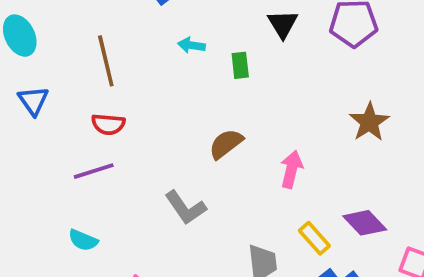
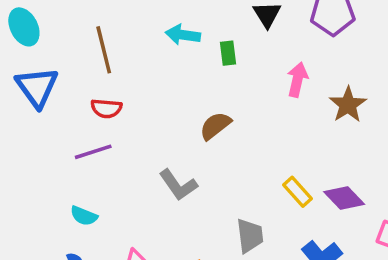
cyan arrow: (191, 45) -> (183, 35), size x1.4
blue triangle: (33, 101) -> (37, 87), size x1.5
pink arrow: (291, 169) -> (297, 80), moved
yellow rectangle: (314, 238) -> (297, 192), moved

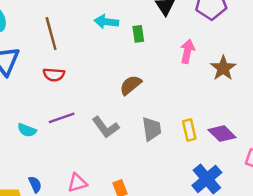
purple line: (93, 152) -> (62, 118), moved
yellow rectangle: (297, 192) -> (189, 130), turned 30
cyan semicircle: (84, 216) -> (27, 130), moved
gray trapezoid: (250, 236) -> (152, 129), moved

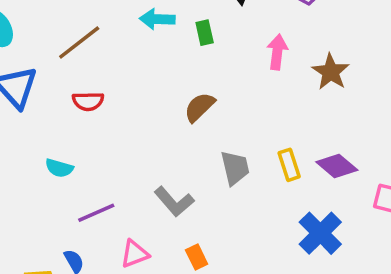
brown line: (51, 34) -> (79, 43), turned 72
purple line: (62, 118) -> (96, 213), moved
gray L-shape: (106, 127) -> (174, 202), moved
cyan semicircle: (27, 130) -> (59, 168), moved

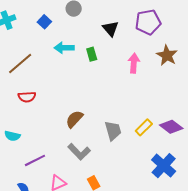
brown star: (331, 72) -> (167, 55), moved
brown semicircle: (200, 107) -> (74, 119), moved
yellow rectangle: (289, 165) -> (144, 127), turned 66

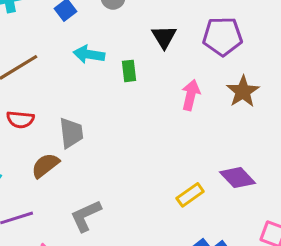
brown semicircle: (74, 119) -> (45, 165), moved
purple diamond: (171, 127) -> (238, 178), moved
gray trapezoid: (113, 131) -> (71, 133), moved
gray L-shape: (79, 152) -> (86, 216), turned 100

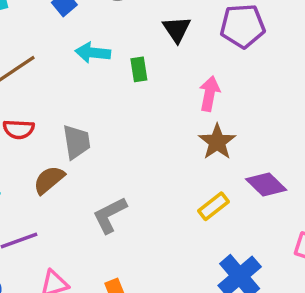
brown star: (243, 91) -> (217, 142), moved
gray L-shape: (86, 216) -> (110, 215), moved

